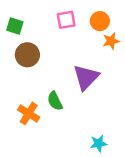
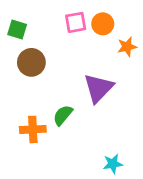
orange circle: (100, 21) -> (103, 24), moved
green semicircle: (55, 101) -> (63, 115), turned 66
orange cross: (29, 113) -> (33, 129), turned -35

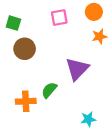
orange circle: (103, 24) -> (94, 12), moved
cyan star: (113, 164) -> (88, 119), moved

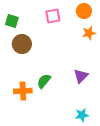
purple triangle: (77, 69) -> (81, 76), moved, size x0.7
cyan star: (88, 119) -> (82, 115), moved

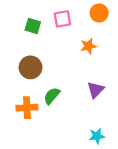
green square: (12, 21) -> (33, 26), moved
orange star: (89, 33) -> (88, 46), moved
brown circle: (22, 44) -> (30, 67), moved

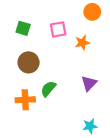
pink square: (62, 19) -> (58, 29), moved
green square: (33, 26) -> (23, 28), moved

